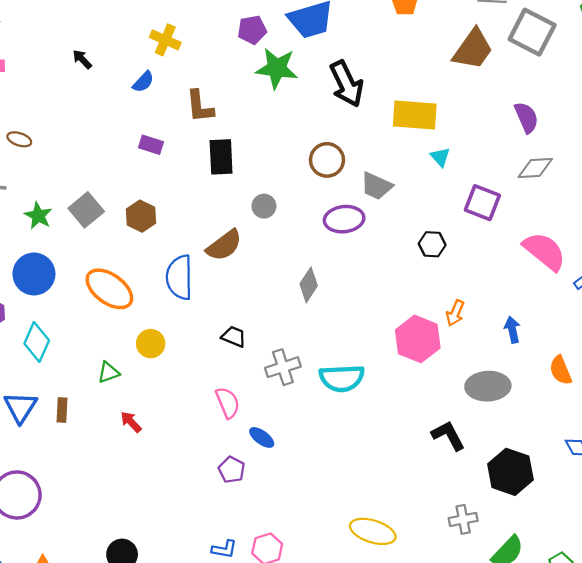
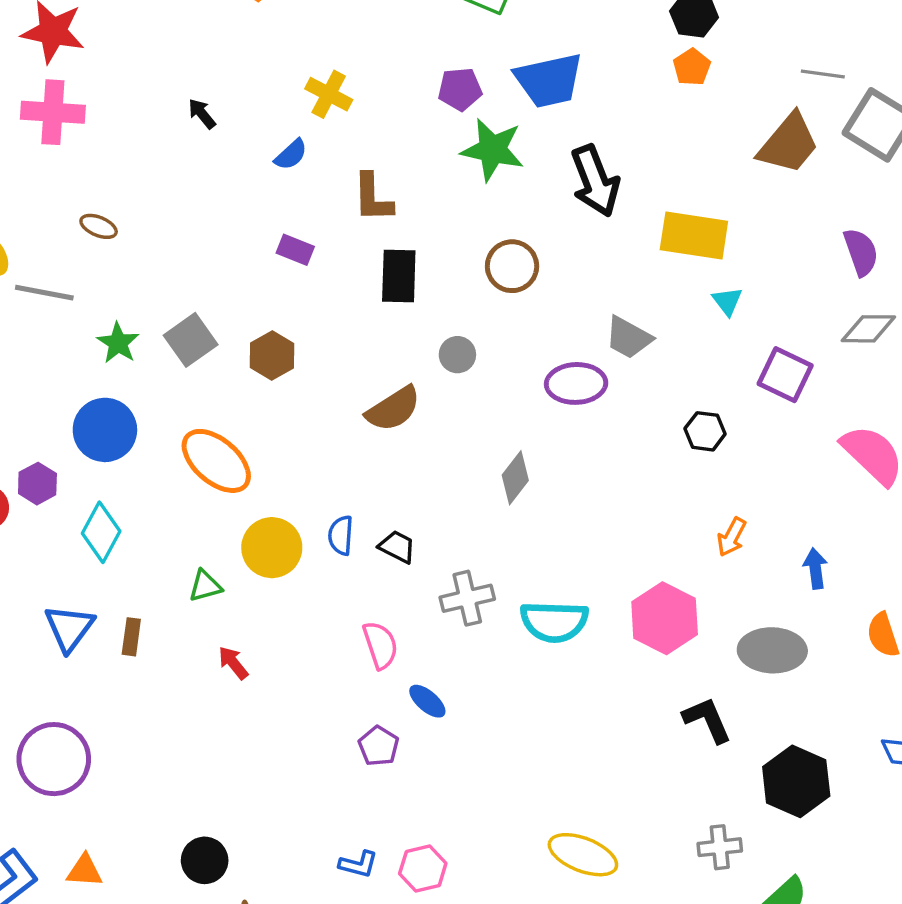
brown circle: (327, 160) -> (512, 266), moved
blue semicircle: (179, 277) -> (341, 535), moved, size x0.6
pink hexagon: (418, 339) -> (665, 618), moved
yellow circle: (151, 344) -> (272, 548), size x1.4

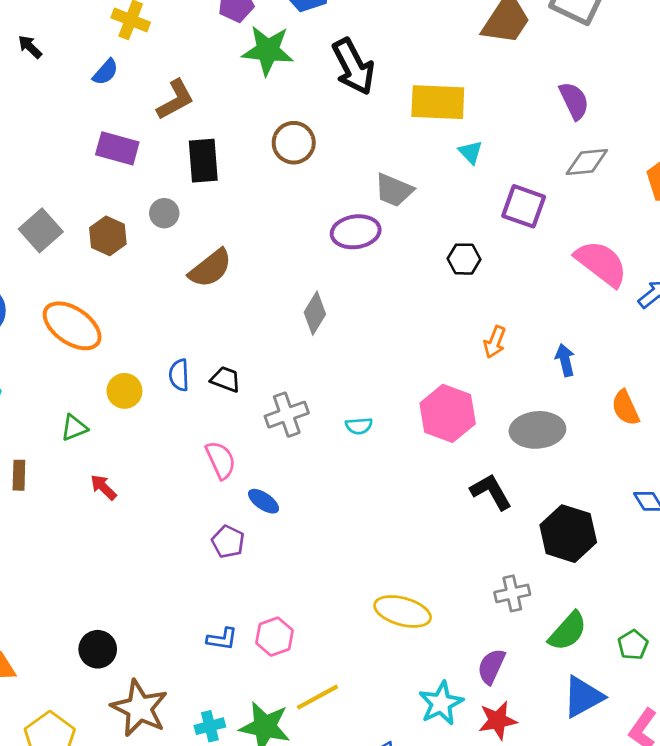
brown L-shape: (373, 198) -> (175, 100), turned -111
purple rectangle: (295, 250) -> (117, 148), size x1.4
gray circle: (457, 355) -> (164, 213), moved
yellow circle: (272, 548) -> (124, 391), size x0.7
cyan semicircle: (554, 622) -> (359, 426), size x0.5

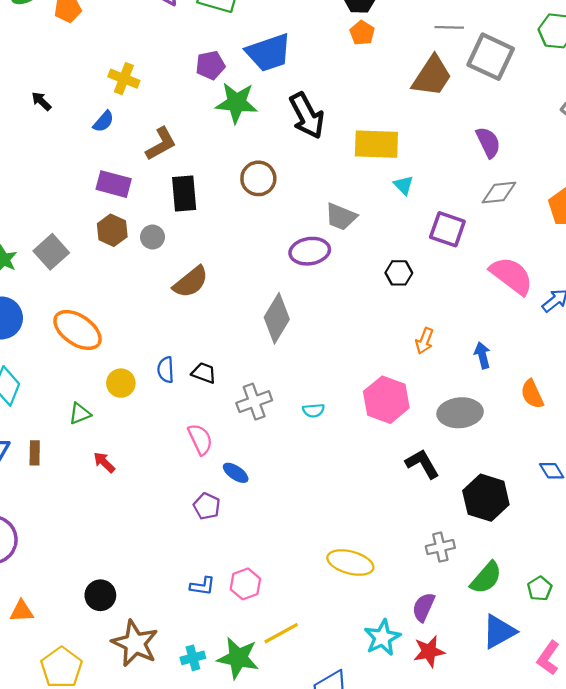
brown hexagon: (108, 236) -> (112, 230), moved
gray diamond: (315, 313) -> (277, 318), size x1.4

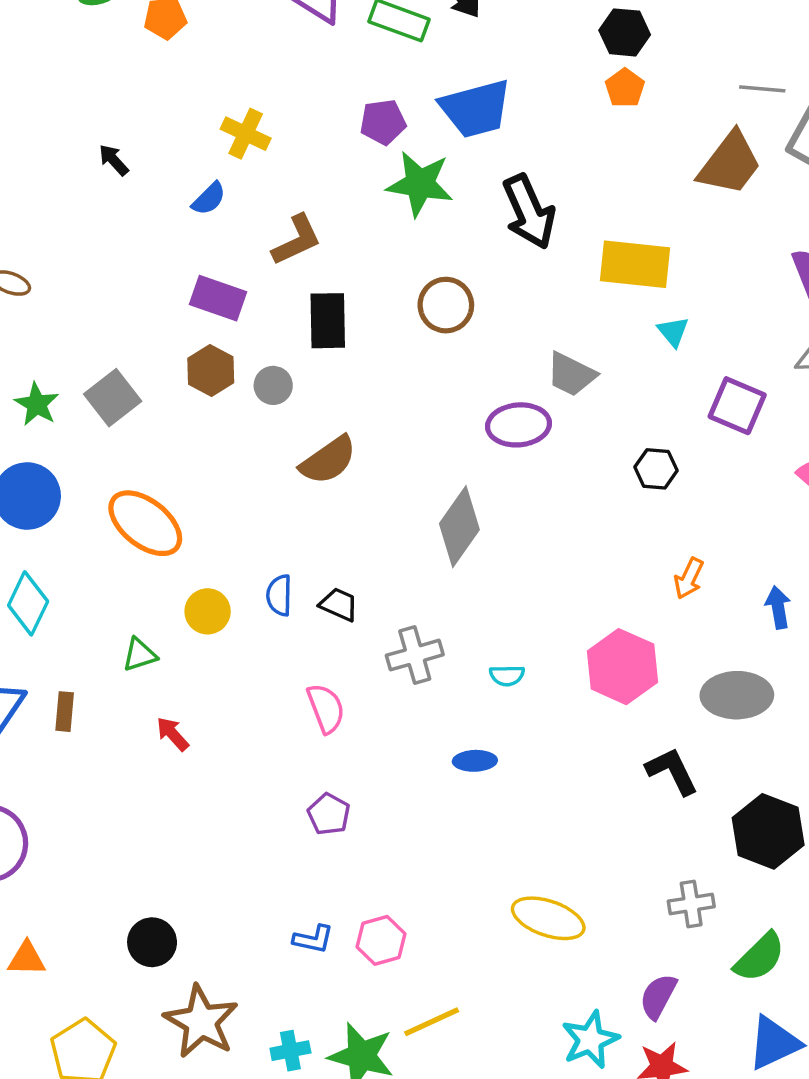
blue ellipse: (236, 473) -> (475, 761), moved, turned -40

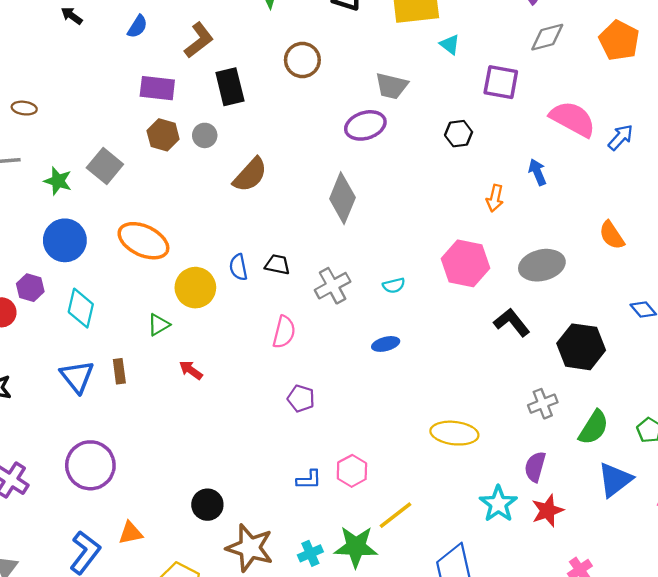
blue arrow: (778, 607) -> (537, 172), moved
yellow circle: (208, 611) -> (195, 288), size x1.4
pink semicircle: (326, 708) -> (284, 332), turned 48

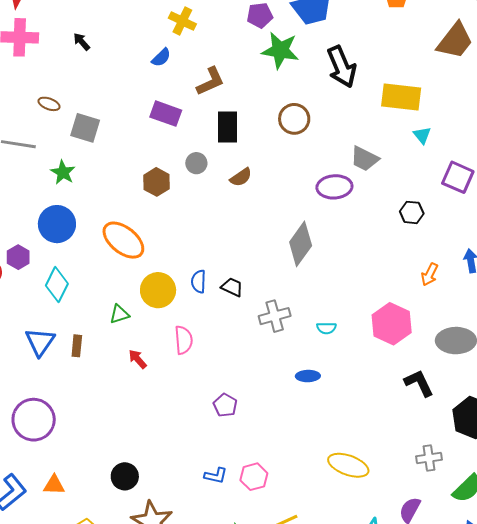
black arrow: (72, 16) -> (82, 42), moved
brown hexagon: (163, 135) -> (157, 182), moved
gray square: (105, 166) -> (85, 128), moved, turned -36
brown semicircle: (250, 175) -> (241, 177), moved, size x0.7
pink semicircle: (284, 332) -> (184, 340), moved, turned -32

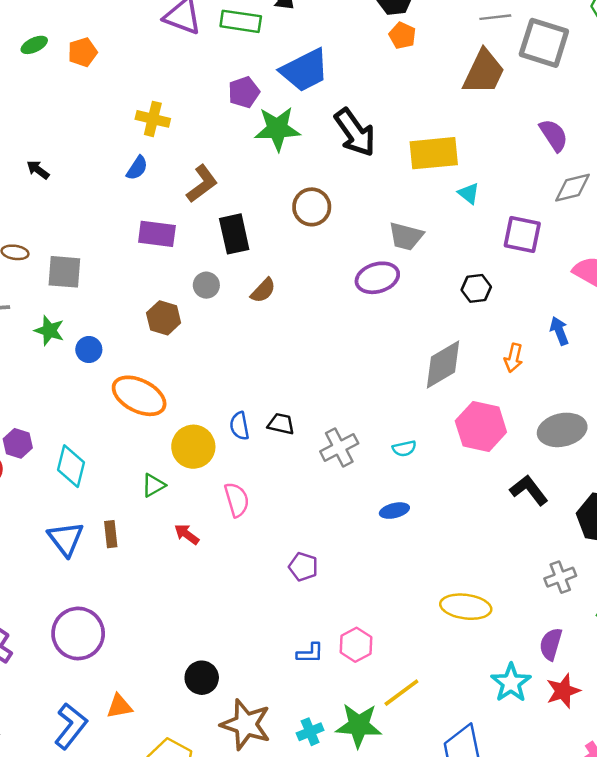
blue circle: (57, 224) -> (89, 350), moved, size x0.6
gray diamond: (301, 244) -> (443, 365), moved, turned 36

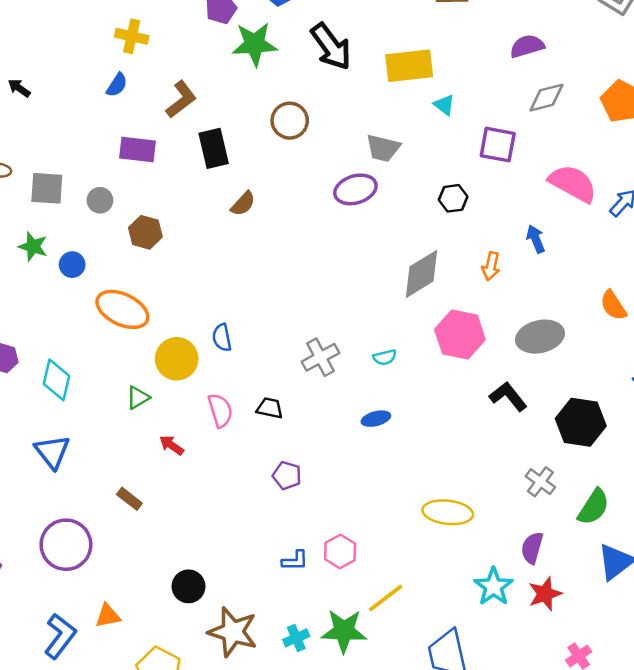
purple semicircle: (554, 135) -> (527, 46), turned -72
gray circle: (206, 285) -> (100, 200), moved
black trapezoid: (281, 424) -> (270, 408), moved
brown rectangle: (111, 534) -> (129, 499), moved, turned -45
gray cross: (560, 577) -> (540, 482), turned -32

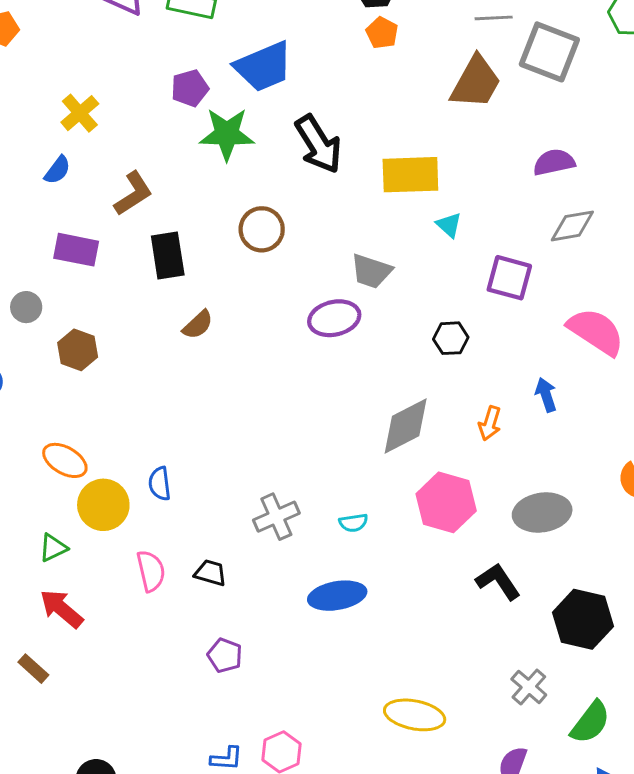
yellow cross: (132, 36) -> (80, 113), turned 32
orange ellipse: (122, 309) -> (65, 460), moved, size x0.7
blue ellipse: (376, 419) -> (337, 596), size x1.6
red arrow: (172, 445) -> (61, 609), moved, size x1.5

